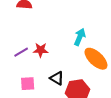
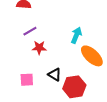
purple line: (21, 52) -> (30, 31), moved

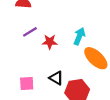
red star: (39, 48) -> (50, 42), moved

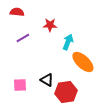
red star: (50, 42) -> (50, 25), moved

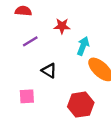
black triangle: (47, 80) -> (49, 71), moved

